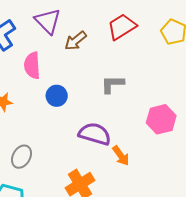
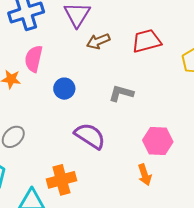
pink semicircle: (32, 65) -> (34, 59), moved
orange arrow: (121, 156) -> (145, 175), moved

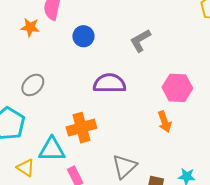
gray L-shape: (121, 93) -> (140, 40), turned -45
purple semicircle: (90, 136) -> (109, 83), turned -32

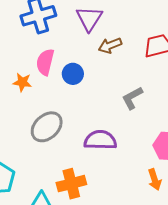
blue circle: (83, 36) -> (73, 74), moved
gray ellipse: (33, 85) -> (47, 127), moved, size x1.4

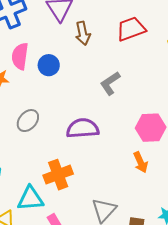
brown arrow: (110, 45) -> (83, 33), turned -75
gray ellipse: (47, 127) -> (28, 121), size x0.7

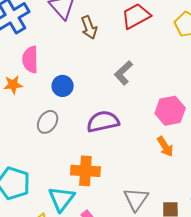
blue circle: (49, 65) -> (63, 86), moved
orange cross: (58, 175) -> (85, 171), turned 32
cyan triangle: (30, 199) -> (61, 199), turned -40

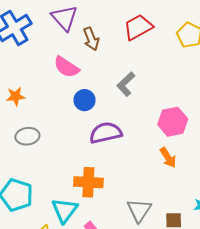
pink semicircle: (30, 59) -> (66, 67), moved, turned -56
blue circle: (63, 86) -> (84, 100), moved
gray ellipse: (48, 122) -> (27, 136), moved, turned 50

